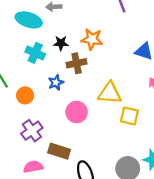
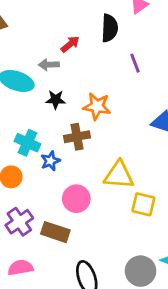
black star: (61, 43) -> (56, 100), moved
cyan cross: (35, 53) -> (28, 143), moved
brown rectangle: (59, 151) -> (55, 232), moved

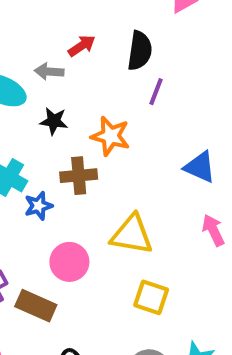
black semicircle: (110, 28) -> (140, 51), moved
purple line: (135, 63) -> (156, 92), moved, turned 36
yellow square: (143, 204) -> (151, 297), moved

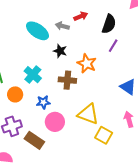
blue star: (38, 206) -> (43, 102), moved
yellow square: (151, 297) -> (104, 135), moved

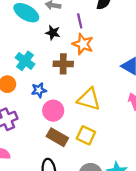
purple line: (113, 46) -> (80, 21), moved, turned -40
yellow square: (104, 135) -> (86, 135), moved
brown rectangle: (34, 140) -> (57, 137), moved

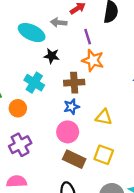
black star: (53, 33) -> (52, 56), moved
blue star: (39, 90) -> (71, 107), moved
yellow triangle: (89, 99) -> (104, 117), size x0.7

